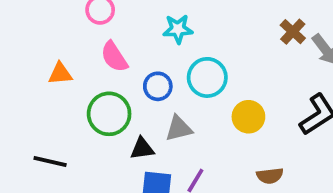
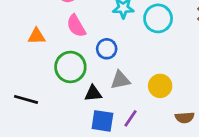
cyan circle: (207, 77) -> (158, 18), moved
yellow circle: (248, 117) -> (160, 86), moved

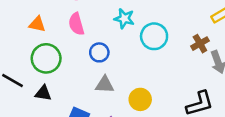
green circle: (70, 67) -> (46, 58), moved
black triangle: (93, 93) -> (43, 93), moved

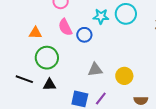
cyan circle: (154, 36) -> (126, 14), moved
blue circle: (99, 52) -> (84, 35), moved

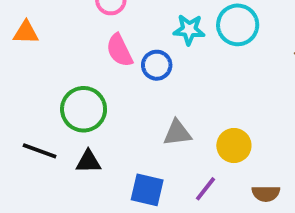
orange triangle: (35, 33) -> (26, 32), moved
purple line: (101, 98) -> (206, 189), moved

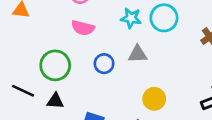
pink semicircle: (119, 50) -> (83, 28), turned -55
blue circle: (157, 65) -> (104, 64), moved
gray triangle: (177, 133) -> (138, 54), moved

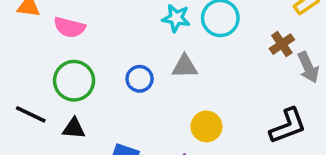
pink semicircle: (83, 28) -> (69, 27), moved

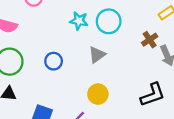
gray triangle: (185, 66) -> (97, 55), moved, turned -36

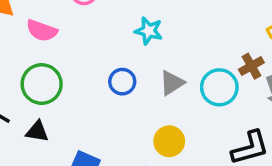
cyan circle: (109, 21) -> (219, 87), moved
blue circle: (54, 61) -> (122, 82), moved

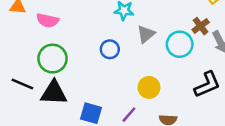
gray triangle: (172, 83) -> (146, 34), moved
black triangle: (37, 131) -> (54, 93), size x1.6

